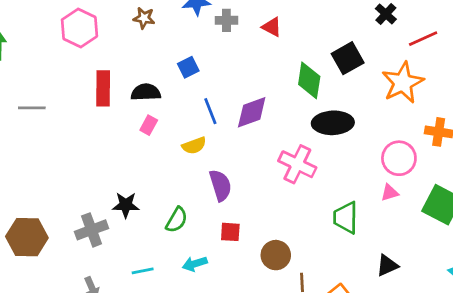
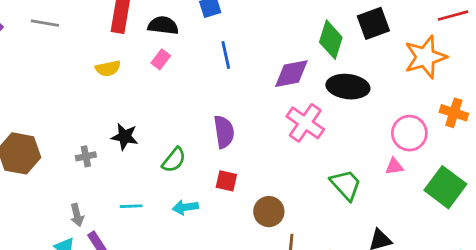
purple diamond: (252, 112) -> (291, 74), moved
yellow semicircle: (194, 146) -> (108, 68), moved
green trapezoid: (346, 218) -> (346, 185), turned 128
gray cross: (91, 230) -> (86, 156), size x0.6

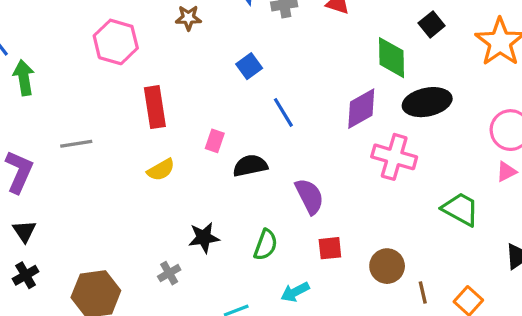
black square: (373, 23) -> (432, 24), size x0.7
black semicircle: (163, 25) -> (250, 166), moved

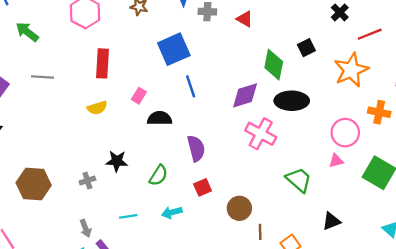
blue square: (249, 66) -> (174, 49), size x1.8
green arrow: (24, 78) -> (27, 32), moved, turned -55
red square: (330, 248) -> (203, 187), turned -30

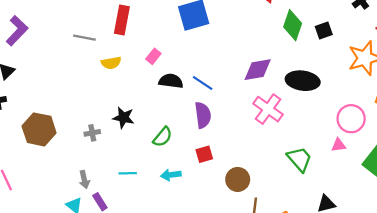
green diamond: (274, 65) -> (293, 25), moved
gray line: (42, 77) -> (84, 38), moved
blue line: (191, 86) -> (203, 83), moved, turned -45

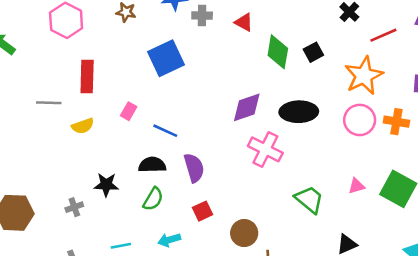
black semicircle: (171, 81) -> (152, 165), moved
blue line: (203, 83) -> (165, 131), moved
pink circle: (351, 119) -> (360, 120), moved
pink triangle: (339, 145) -> (356, 186), moved

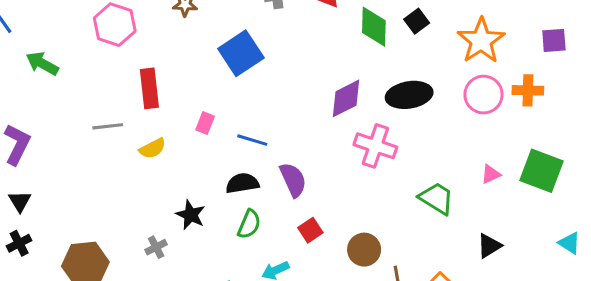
black star: (106, 185) -> (191, 215), turned 30

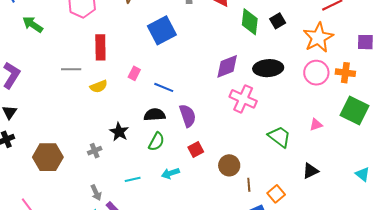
green square: (541, 171) -> (355, 110), moved

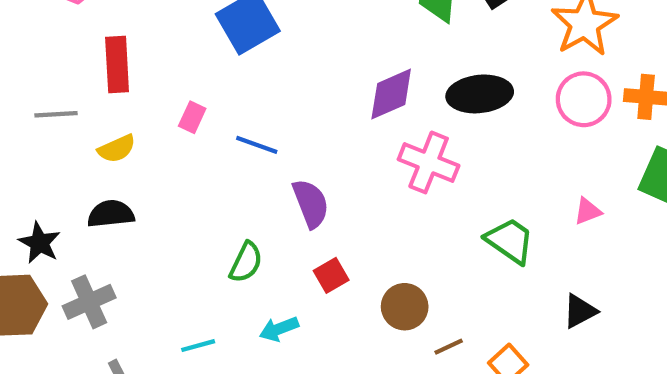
black semicircle: (155, 115) -> (111, 214), moved
black star: (119, 132) -> (39, 243), moved
gray cross: (95, 151) -> (89, 302), moved, size x1.6
brown line: (249, 185) -> (449, 347), turned 72

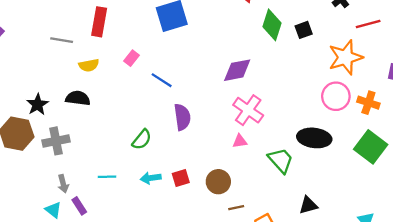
black ellipse: (480, 94) -> (314, 138), moved
pink triangle: (588, 211) -> (240, 141), moved
red square: (331, 275) -> (181, 178), moved

